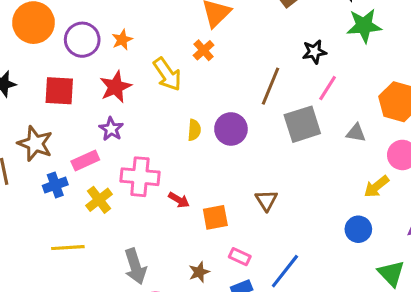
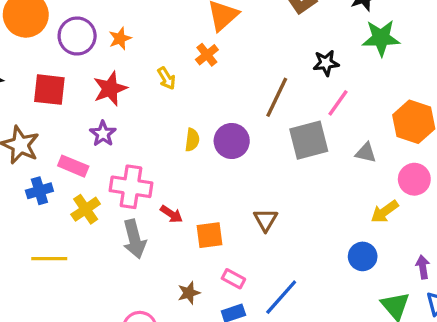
yellow arrow: (167, 74) -> (167, 78), size x0.6
pink rectangle: (85, 160) -> (73, 166), turned 44
gray arrow: (135, 266) -> (134, 239), moved

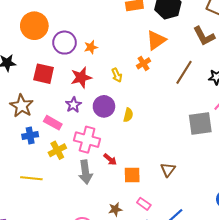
brown line: (277, 97) -> (184, 72), moved
purple circle: (232, 141) -> (104, 106), moved

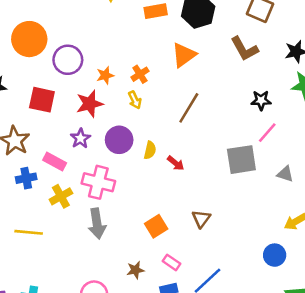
orange star: (91, 47) -> (105, 75), moved
orange cross: (143, 63) -> (140, 74), moved
brown line: (184, 72) -> (189, 108), moved
red arrow: (110, 159) -> (176, 163), moved
orange square: (132, 175) -> (156, 226), turned -30

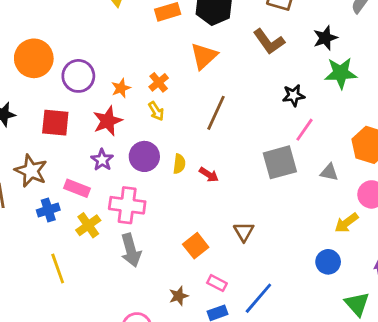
yellow line: (29, 232) -> (58, 269), turned 72

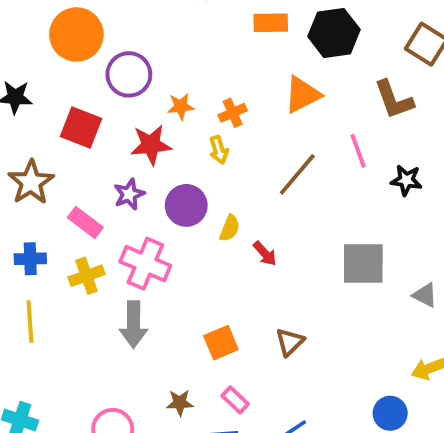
pink line: (305, 130) -> (358, 151), moved, turned -70
blue cross: (48, 210) -> (30, 259), moved

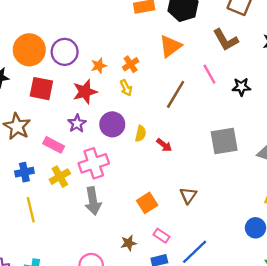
orange circle: (76, 34) -> (29, 50), moved
pink cross: (145, 264) -> (94, 163), turned -32

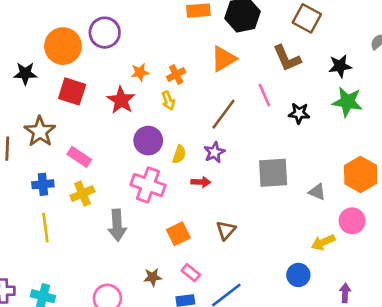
purple circle: (65, 52) -> (105, 33), moved
red star: (85, 92) -> (121, 100), turned -30
purple star: (77, 124) -> (214, 152), moved
red arrow: (164, 145) -> (201, 182), moved, turned -42
pink cross: (94, 163) -> (148, 185), moved, turned 32

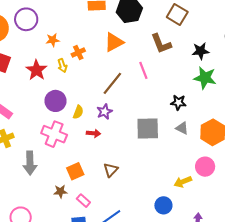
orange star: (140, 72) -> (53, 40), moved
yellow arrow: (168, 101) -> (62, 66), moved
black star: (299, 113) -> (178, 102), moved
gray triangle: (317, 192) -> (182, 128), moved
brown star: (153, 277) -> (60, 191), moved

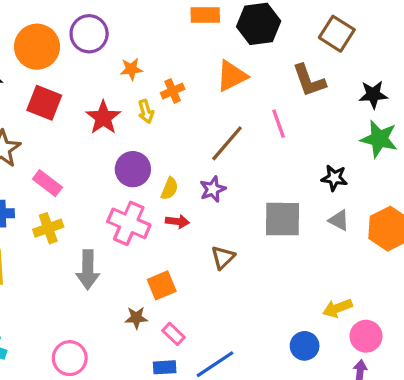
red arrow: (94, 133) -> (177, 221), moved
pink circle: (205, 167) -> (366, 336), moved
brown triangle: (111, 170) -> (223, 257), moved

